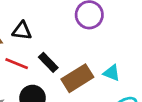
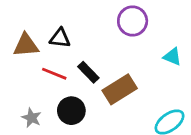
cyan triangle: (112, 73) -> (172, 57), moved

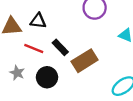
gray star: (32, 118) -> (17, 73), moved

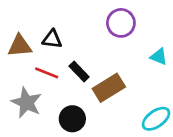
gray star: (17, 73) -> (26, 103), size x1.6
black circle: (47, 77) -> (72, 119), moved

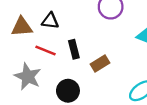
black rectangle: (79, 72) -> (74, 49), turned 30
brown rectangle: (109, 88) -> (100, 63), size x0.7

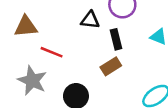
black triangle: (50, 21) -> (90, 20), moved
black rectangle: (74, 49) -> (116, 39), moved

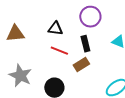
black triangle: (90, 20) -> (55, 29), moved
red line: (52, 52) -> (59, 51), moved

